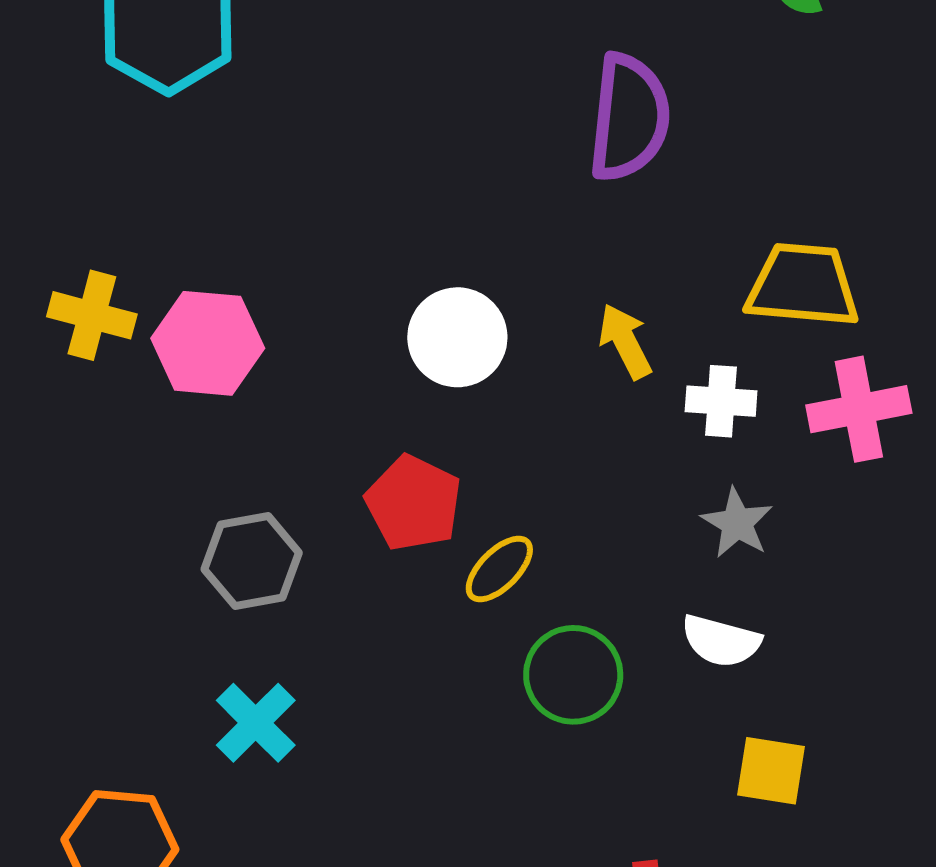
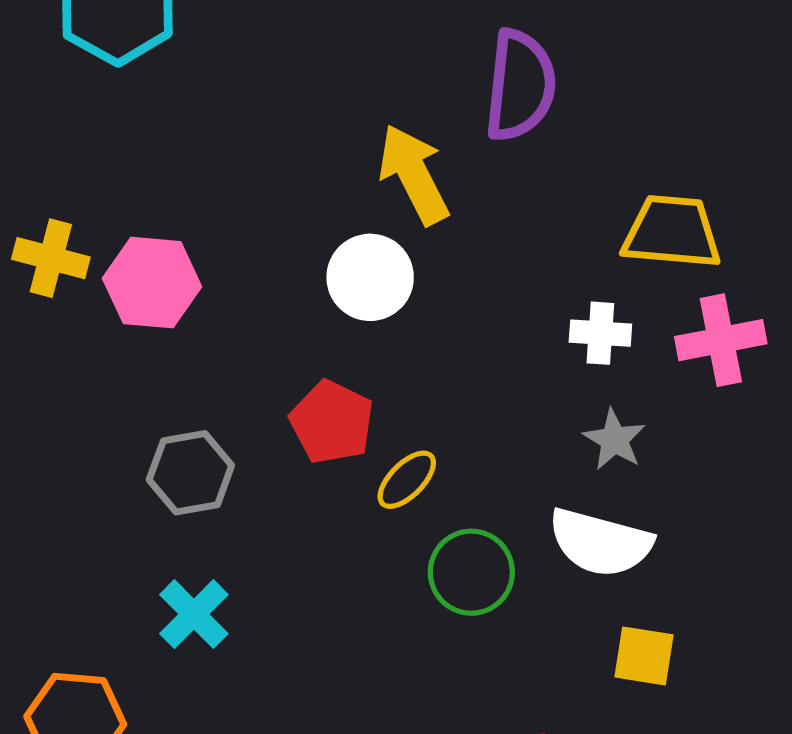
yellow arrow: (625, 341) -> (414, 174), moved, size x1.5
white semicircle: (721, 641) -> (600, 543), size x1.5

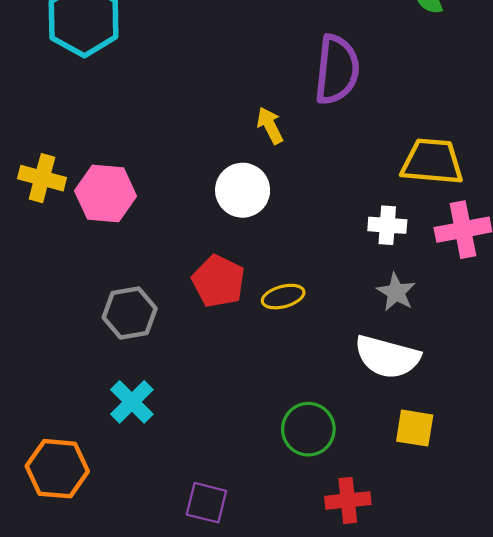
yellow arrow: (414, 174) -> (270, 126), size x0.6
yellow ellipse: (407, 480) -> (283, 297), moved, turned 30
green circle: (471, 572) -> (308, 429), moved

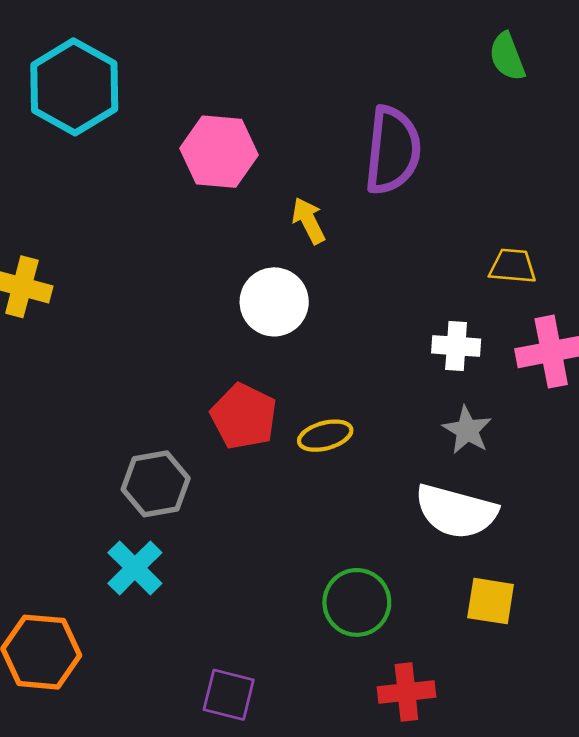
yellow trapezoid: (432, 162) -> (513, 266), size x0.6
pink hexagon: (106, 193) -> (219, 152), moved
gray hexagon: (130, 313) -> (156, 484), moved

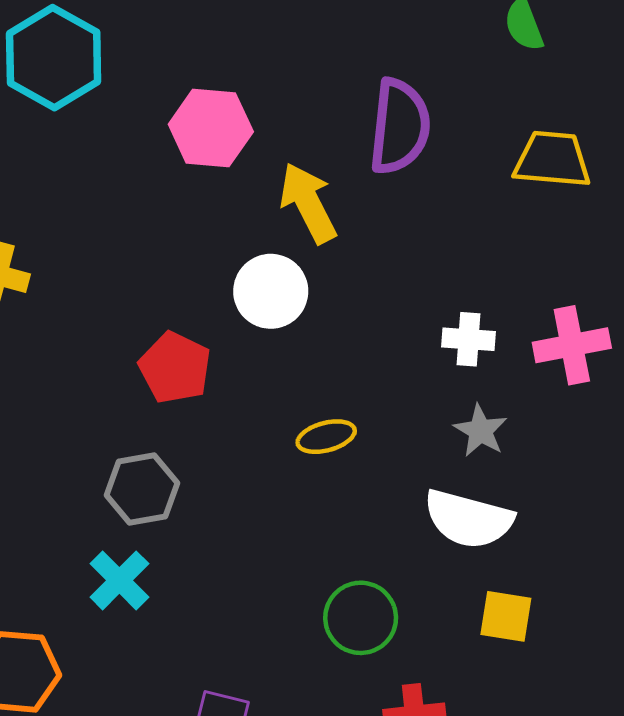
yellow arrow: (309, 221) -> (308, 203), size x1.6
yellow trapezoid: (513, 266) -> (552, 159), moved, size x1.5
red pentagon: (244, 416) -> (175, 368), moved

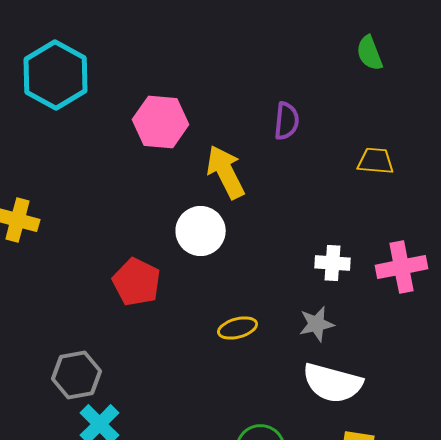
purple semicircle: (400, 127) -> (287, 121), size x0.6
yellow trapezoid: (552, 159) -> (376, 161), moved, size x0.7
gray star: (480, 431) -> (317, 324), moved, turned 30
gray hexagon: (142, 489) -> (77, 375), moved

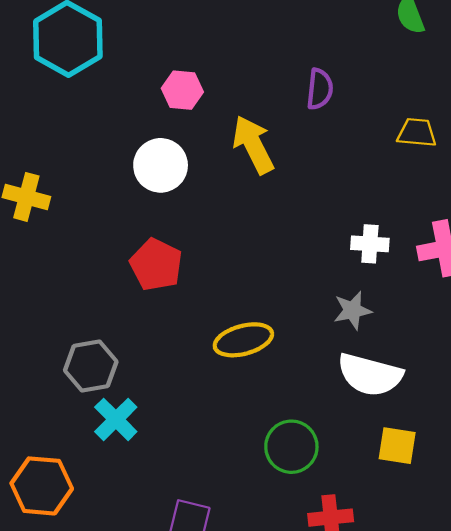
pink hexagon: (161, 122) -> (182, 90), size x0.7
white circle: (201, 231) -> (161, 165), moved
yellow ellipse: (238, 328) -> (243, 340), moved, size x1.4

